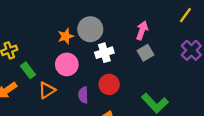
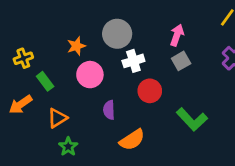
orange star: (66, 36) -> (76, 46), moved
red circle: (109, 84) -> (150, 91), moved
orange triangle: (47, 90) -> (57, 118), moved

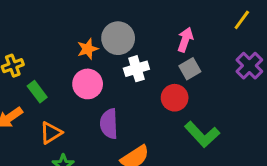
orange star: (76, 46) -> (88, 49), moved
red circle: (150, 91) -> (175, 98), moved
purple semicircle: (109, 110) -> (109, 124), size x1.4

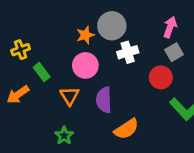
orange triangle: (51, 133) -> (69, 96), moved, turned -30

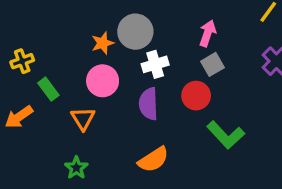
purple semicircle: (104, 100) -> (149, 104), moved

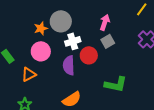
red circle: (196, 96) -> (89, 55), moved
orange triangle: (83, 119) -> (29, 74), turned 35
green L-shape: (226, 135) -> (116, 84), turned -35

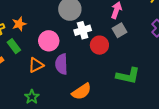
orange star: (41, 28) -> (19, 24), moved
purple semicircle: (69, 65) -> (61, 64), moved

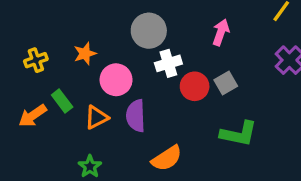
orange star: (19, 24) -> (85, 54), moved
gray square: (120, 30) -> (226, 83), moved
green rectangle: (14, 46) -> (62, 101), moved

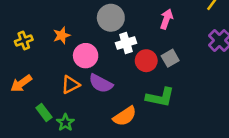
green rectangle: (62, 101) -> (44, 112), moved
purple semicircle: (136, 116) -> (101, 83), turned -60
green L-shape: (239, 134) -> (160, 97), moved

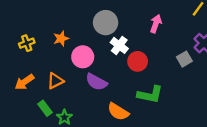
white cross: (126, 43) -> (119, 45), turned -36
gray square: (170, 58) -> (184, 59), moved
orange triangle: (70, 85) -> (55, 81), moved
orange semicircle: (125, 116) -> (118, 112), turned 65

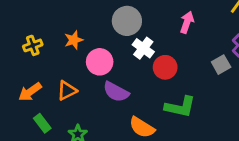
green rectangle: (45, 108) -> (42, 123), moved

